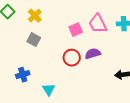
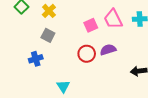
blue cross: (23, 75) -> (36, 59), moved

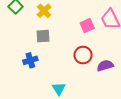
gray square: (48, 35) -> (43, 36), turned -32
purple semicircle: (108, 50) -> (105, 66), moved

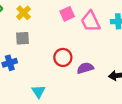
pink square: (87, 26) -> (67, 14), moved

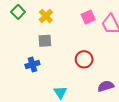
purple semicircle: (85, 68) -> (106, 86), moved

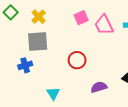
gray square: (45, 41) -> (38, 41), size x1.5

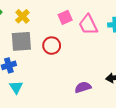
red circle: (77, 60) -> (52, 46), moved
cyan triangle: (53, 93) -> (16, 87), moved

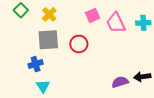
purple semicircle: (83, 87) -> (120, 82), moved

